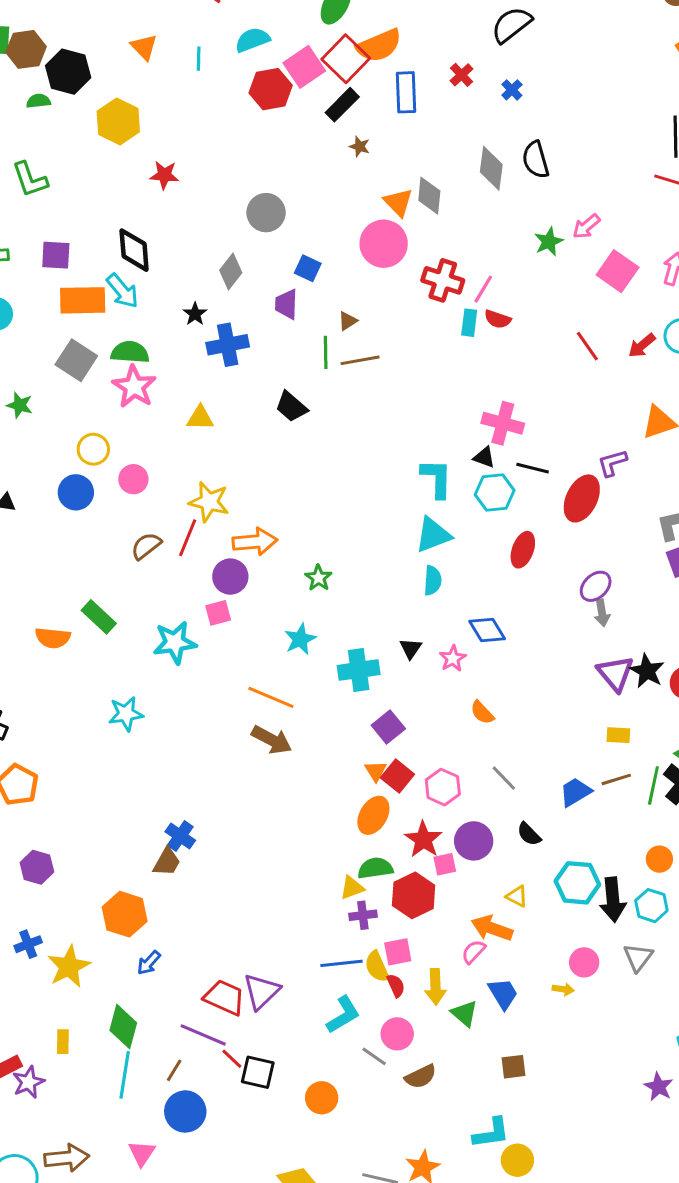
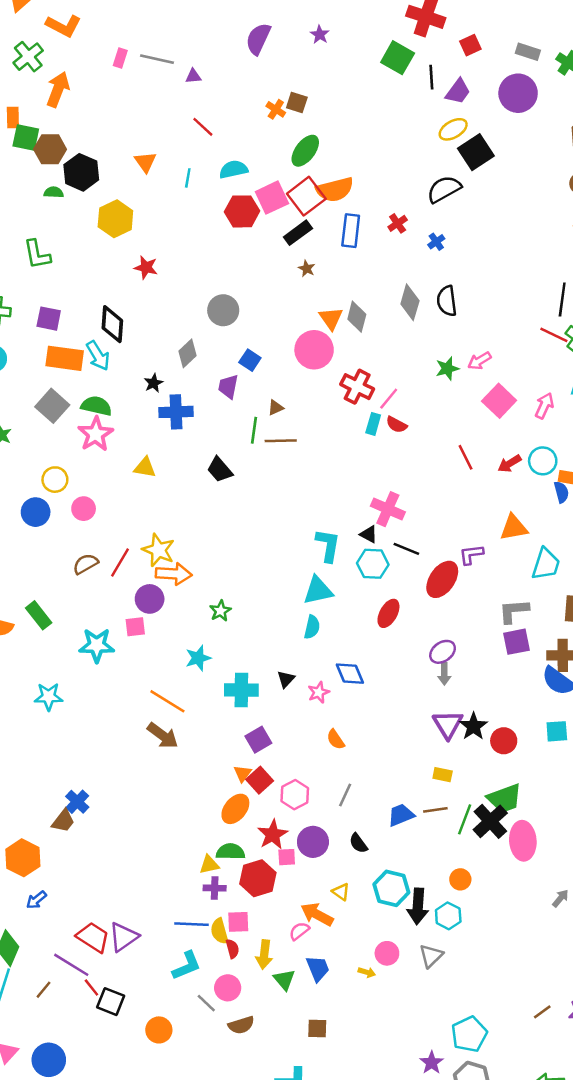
yellow star: (209, 502) -> (158, 550), moved
gray line: (504, 778) -> (345, 795), turned 60
blue circle: (185, 1111) -> (49, 1060), moved

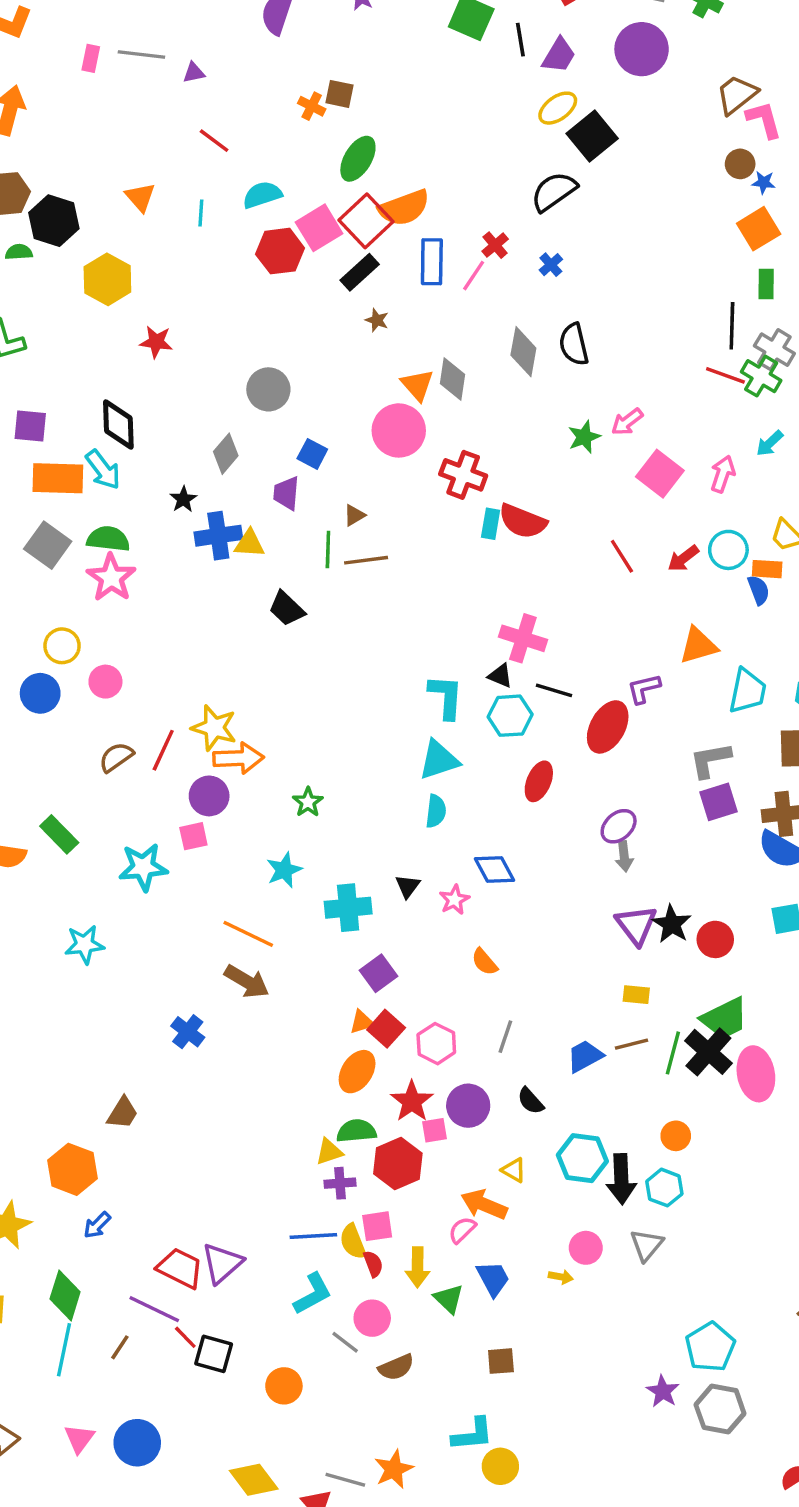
pink line: (389, 399) -> (474, 276), moved
red semicircle: (397, 425) -> (523, 521), size x1.6
yellow triangle: (145, 467) -> (249, 544), moved
orange triangle: (243, 774) -> (362, 1022), turned 42
blue cross: (77, 802) -> (188, 1032), moved

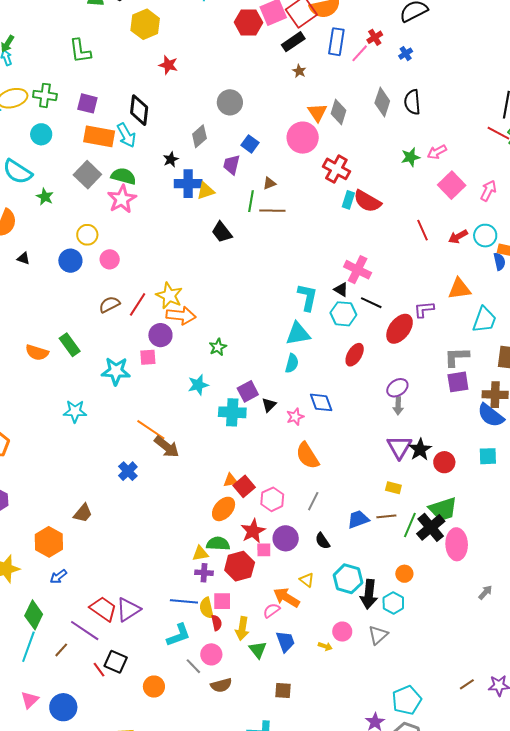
yellow triangle: (249, 544) -> (206, 191), turned -30
orange line: (248, 934) -> (151, 430), moved
orange semicircle: (485, 962) -> (307, 456), size x1.6
purple square: (378, 973) -> (248, 391), moved
red line: (185, 1337) -> (99, 670), moved

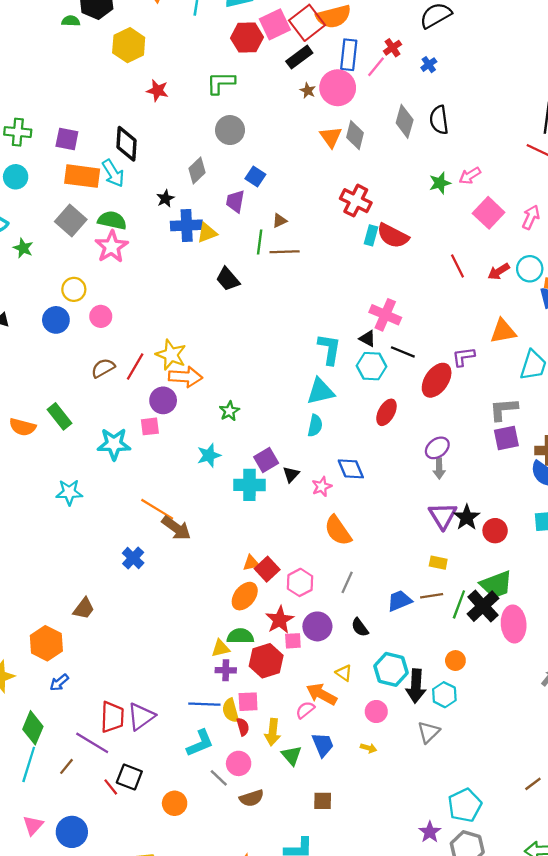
green L-shape: (80, 51) -> (221, 83), moved, turned 100
pink circle: (303, 138) -> (338, 88), moved
red trapezoid: (103, 609) -> (112, 717), turned 60
pink circle: (342, 632) -> (376, 711), moved

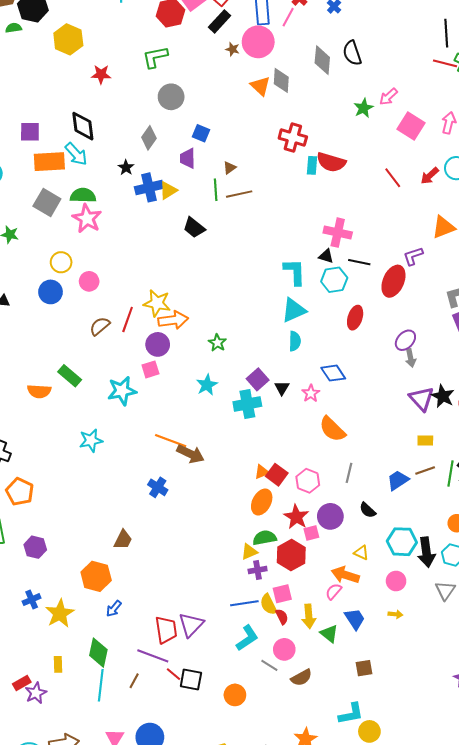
red line: (111, 787) -> (173, 674), moved

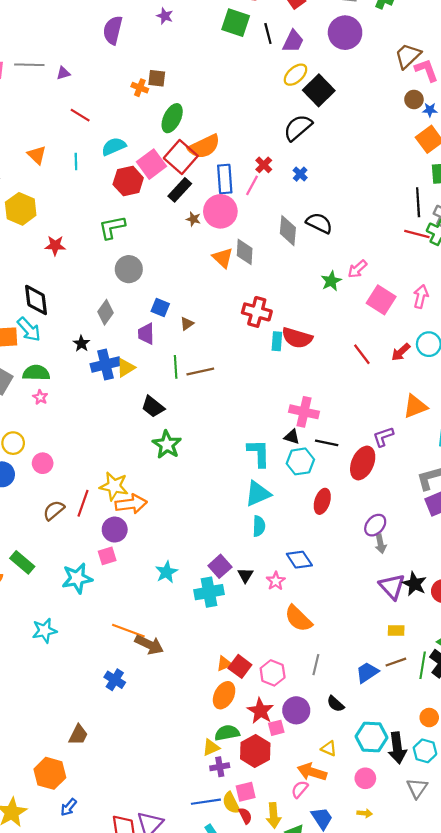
black semicircle: (352, 53) -> (319, 223), turned 135
brown triangle: (230, 168) -> (187, 324), moved
pink star: (87, 219) -> (40, 397), size x0.5
green star: (217, 343) -> (167, 445), moved, size x1.5

